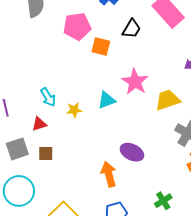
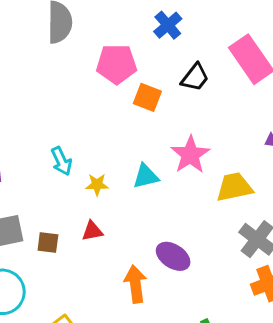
red triangle: (39, 124) -> (92, 231), moved

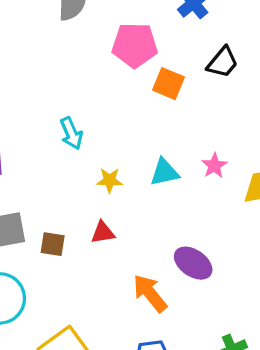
pink star: (190, 155) -> (214, 166), moved, size x0.6
cyan arrow: (61, 161) -> (71, 133), moved
orange arrow: (135, 284) -> (150, 293), turned -33

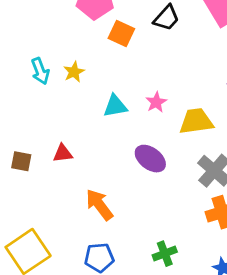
yellow star: (110, 180) -> (74, 72), moved, turned -30
purple ellipse: (193, 263) -> (150, 159), moved

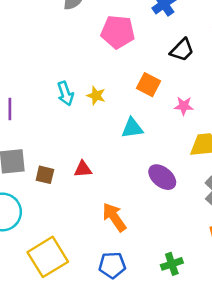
orange square: (121, 33) -> (148, 85), moved
yellow star: (74, 72) -> (96, 96), turned -30
pink star: (156, 102) -> (184, 106), moved, turned 30

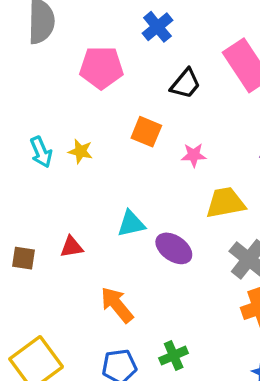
cyan triangle: (132, 128) -> (131, 224), moved
green cross: (172, 264) -> (174, 356), moved

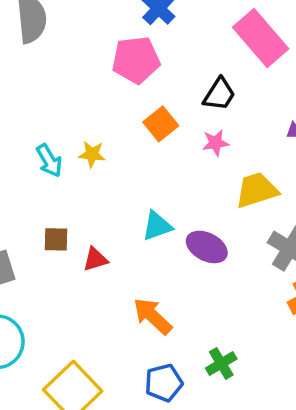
pink pentagon: (101, 68) -> (136, 60), moved
black trapezoid: (185, 84) -> (219, 94), moved
orange square: (146, 132) -> (161, 124), turned 36
brown square: (24, 258) -> (56, 239), moved

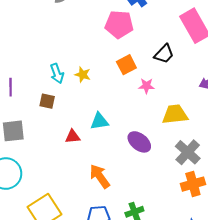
pink star: (216, 143) -> (146, 86), moved
cyan triangle: (157, 226) -> (99, 121), moved
brown square: (56, 239) -> (47, 101), moved

